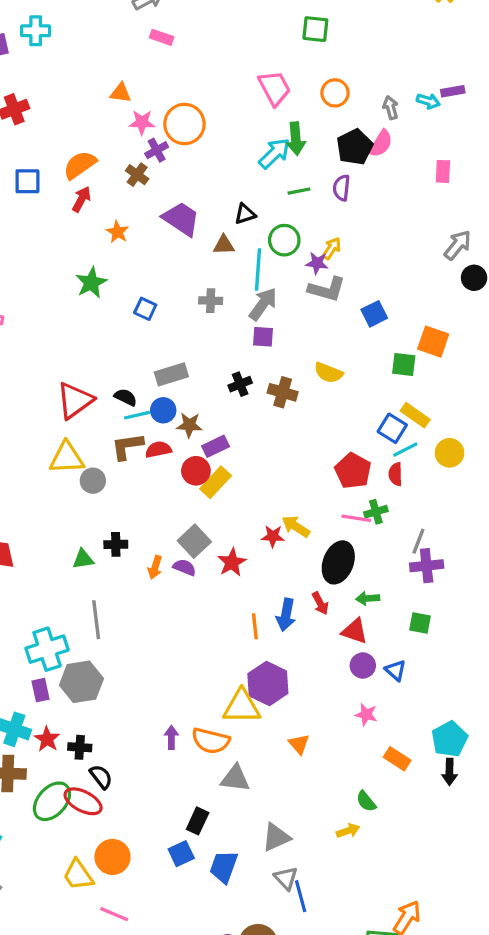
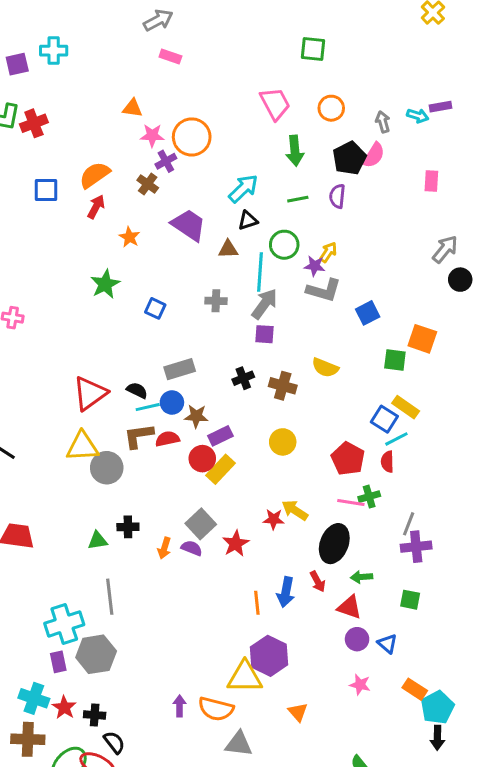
cyan arrow: (274, 153) -> (243, 189), moved
yellow circle: (450, 453) -> (283, 442), moved
gray circle: (93, 481) -> (107, 468), size x1.4
orange rectangle: (397, 759) -> (415, 689), moved

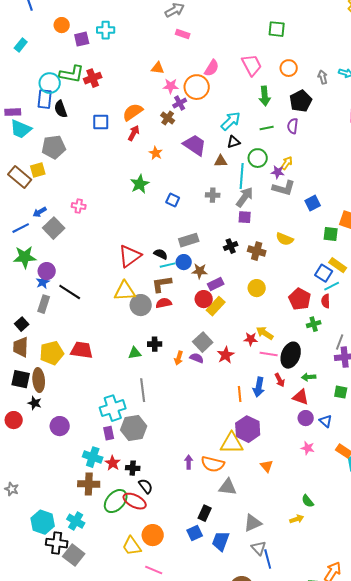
pink semicircle: (374, 155) -> (212, 68), moved
red semicircle: (167, 439) -> (164, 303), moved
pink line: (351, 503) -> (269, 354), moved

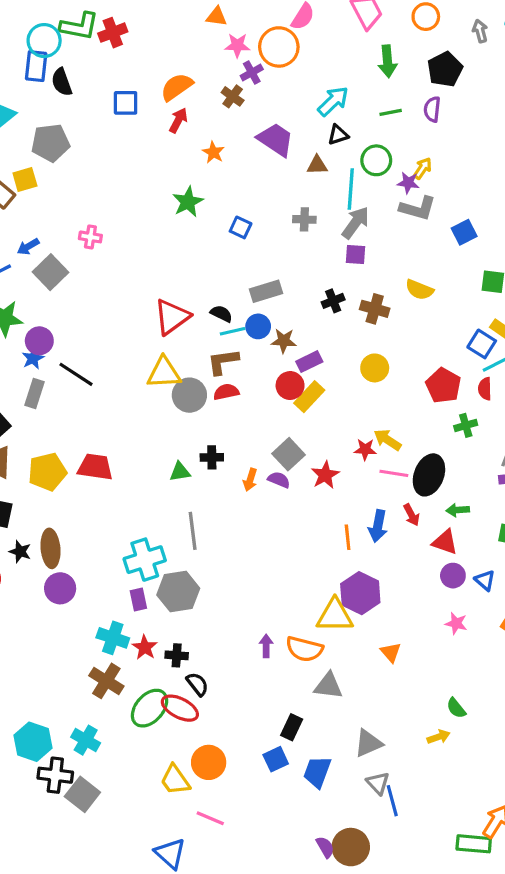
brown ellipse: (39, 380) -> (50, 548), moved
brown cross: (89, 484) -> (106, 681), turned 30

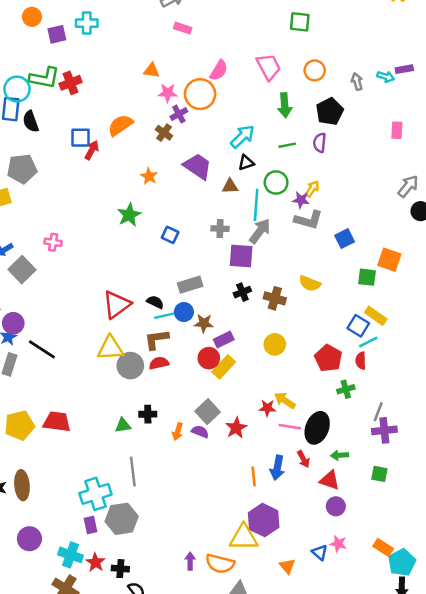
red arrow: (178, 120) -> (92, 150), moved
purple square: (356, 255) -> (241, 256), moved, size x1.5
blue triangle: (485, 580) -> (320, 552), moved
purple circle: (60, 588) -> (29, 539), moved

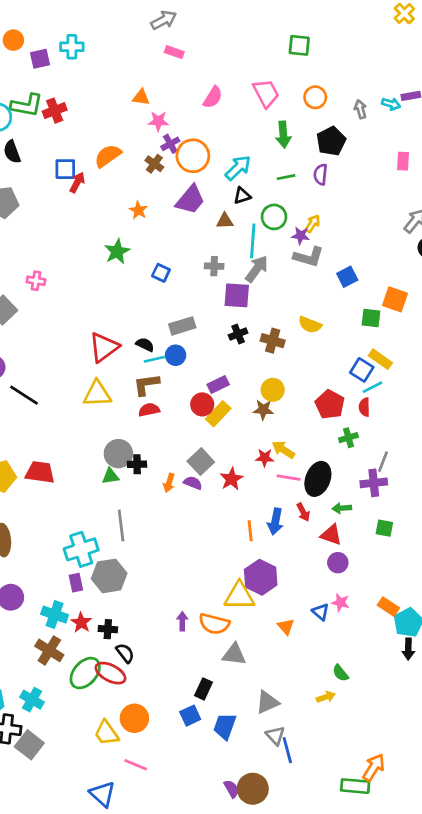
orange circle: (200, 94) -> (193, 156), moved
purple trapezoid: (198, 166) -> (190, 200), turned 96
brown star: (204, 323) -> (263, 410), moved
gray circle: (130, 366) -> (118, 454), moved
purple cross: (384, 430) -> (374, 483), moved

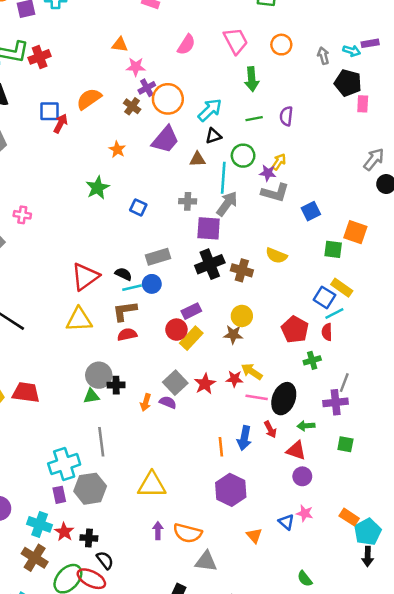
black pentagon: (331, 141) -> (348, 83), moved, turned -30
black cross: (238, 334) -> (210, 264), size x1.6
red star: (231, 479) -> (205, 384), moved
yellow triangle: (239, 596) -> (152, 485), moved

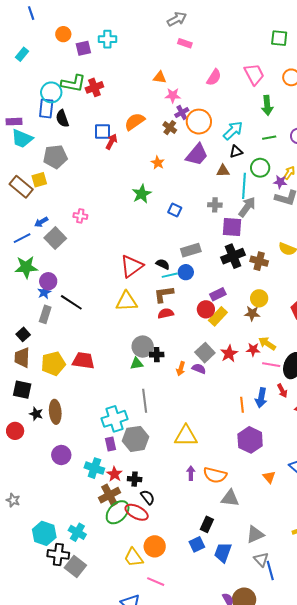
brown cross: (35, 558) -> (109, 495), moved, turned 30

